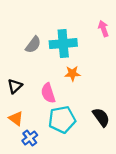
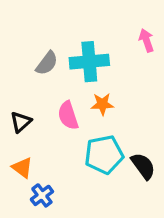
pink semicircle: (48, 93) -> (68, 115), moved
cyan pentagon: (62, 120) -> (104, 155), moved

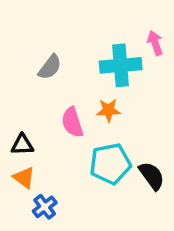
cyan cross: (89, 62) -> (121, 65), moved
black triangle: (21, 122) -> (22, 145), moved, turned 40

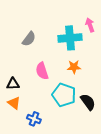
orange star: (109, 110) -> (74, 67), moved
cyan pentagon: (110, 164) -> (64, 95), turned 30
blue cross: (45, 207) -> (34, 119), moved, turned -32

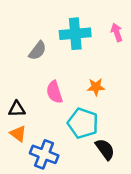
cyan cross: (70, 38) -> (75, 34), moved
black semicircle: (88, 102) -> (105, 149), moved
blue cross: (34, 119) -> (44, 154), size x1.5

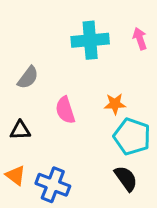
gray semicircle: (38, 51) -> (28, 78), moved
cyan pentagon: (83, 123) -> (132, 137), moved
orange triangle: (18, 134) -> (16, 175), moved

